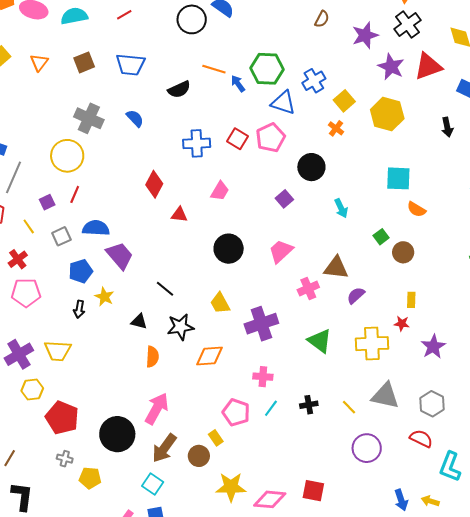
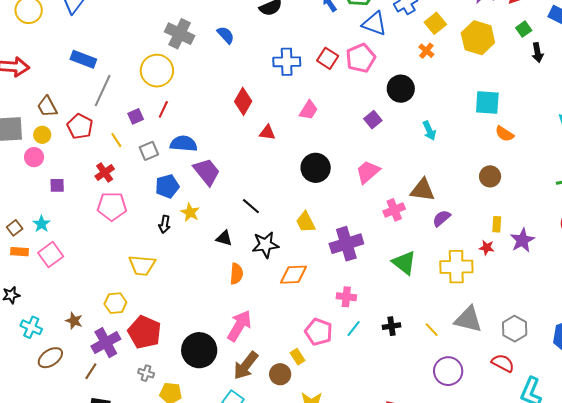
green square: (381, 237) -> (524, 29), moved
purple star: (433, 347) -> (522, 240), moved
purple cross: (19, 354) -> (106, 343), moved

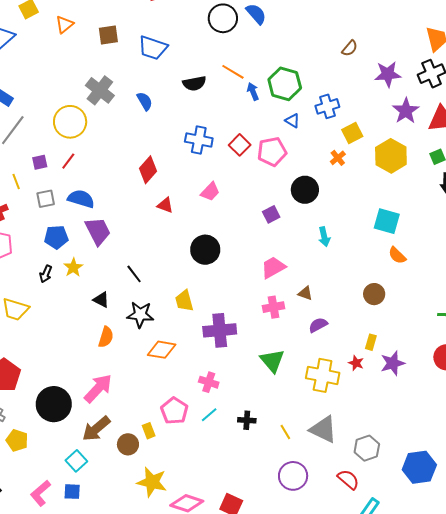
blue triangle: (374, 24) -> (292, 121), size x0.6
pink trapezoid: (368, 172) -> (273, 267), moved
brown triangle: (422, 190) -> (305, 293), size x0.6

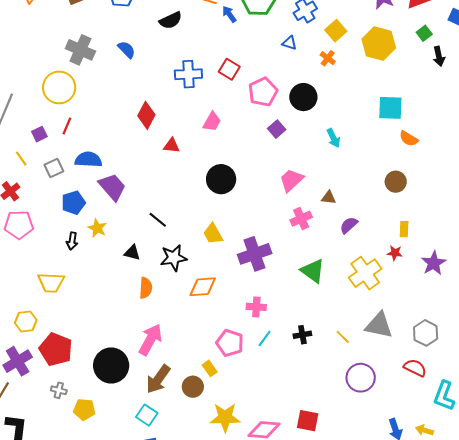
blue triangle: (292, 121) -> (290, 43), moved
pink pentagon: (272, 152) -> (263, 92), moved
purple star: (393, 363) -> (434, 263), moved
yellow cross: (323, 375) -> (365, 273), turned -32

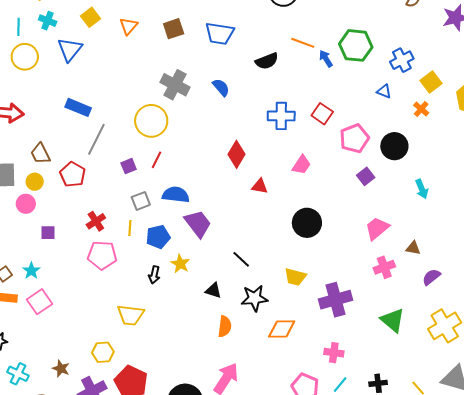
yellow line: (21, 158) -> (130, 228), moved, turned 35
yellow trapezoid: (213, 234) -> (295, 277), turned -50

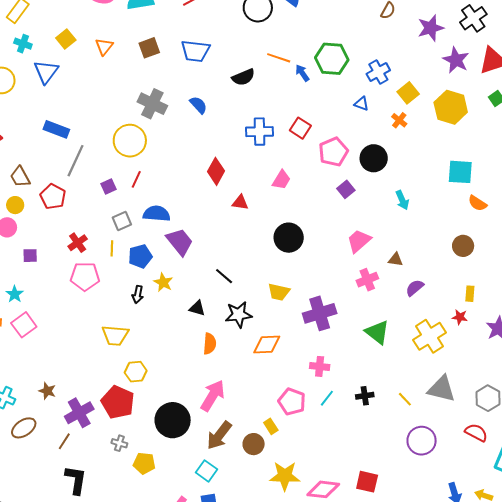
yellow hexagon: (103, 352) -> (136, 372), moved

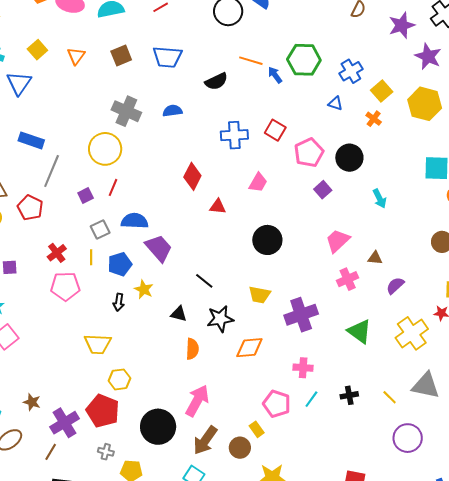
blue semicircle: (198, 105) -> (172, 111), turned -54

